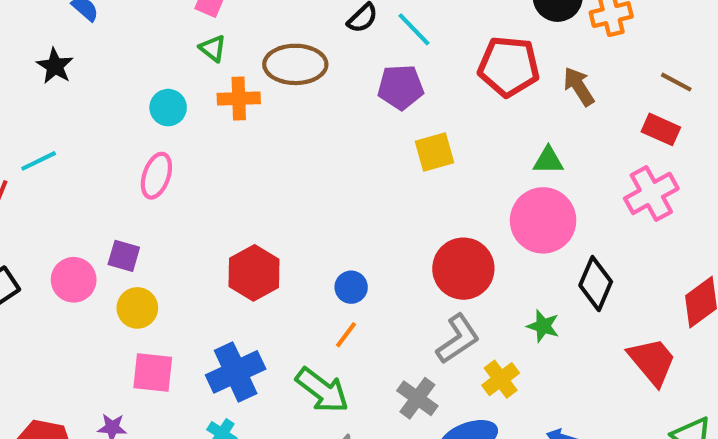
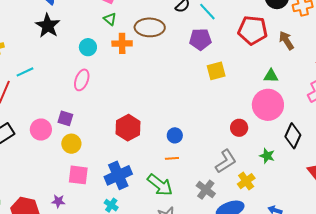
black star: (55, 66) -> (48, 26), moved, size x1.4
red circle: (463, 269) -> (239, 128), moved, size x0.6
orange line: (346, 335) -> (172, 158), turned 48

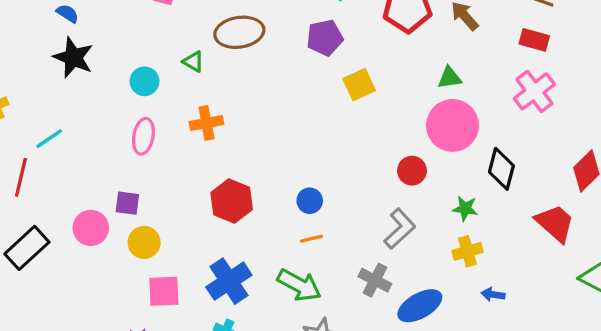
green triangle: (110, 19) -> (193, 62), moved
orange cross: (122, 43) -> (206, 123), moved
yellow cross: (246, 181) -> (467, 251), moved, turned 30

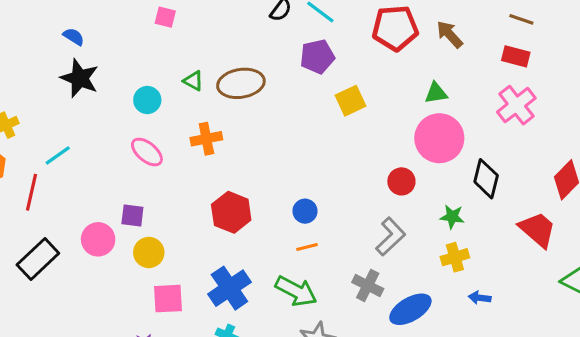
brown ellipse: (239, 32) -> (241, 83), moved
pink ellipse: (143, 136) -> (147, 152), turned -60

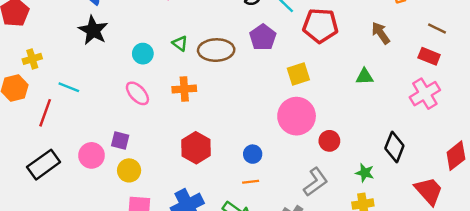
red pentagon: (395, 28) -> (320, 26), moved
purple pentagon: (317, 57) -> (263, 37), moved, turned -30
pink circle: (439, 138) -> (297, 116), moved
cyan line: (58, 155) -> (69, 87), turned 50

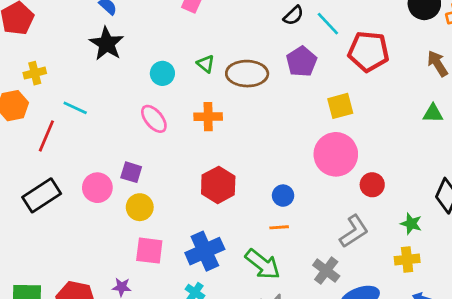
green triangle: (364, 77) -> (433, 113), moved

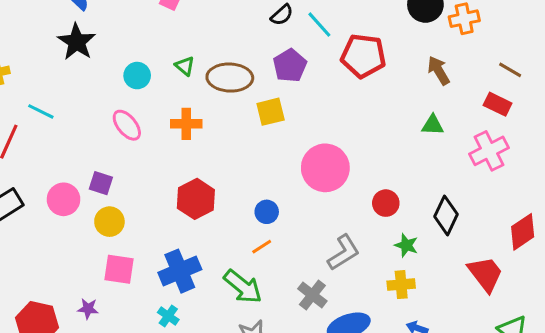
yellow square: (340, 106) -> (271, 112), moved
red circle: (372, 185) -> (386, 203), moved
orange line: (279, 227) -> (262, 247), turned -30

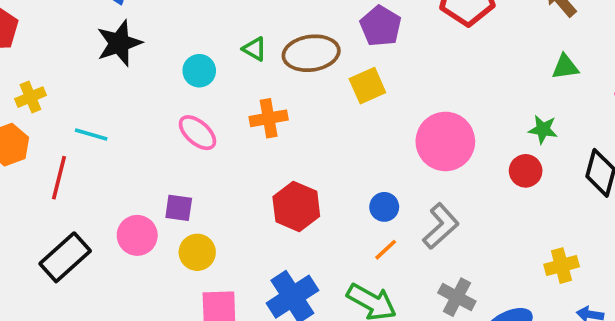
black star: (77, 42) -> (119, 43), turned 30
green star: (406, 245) -> (543, 129), moved
gray L-shape: (344, 253) -> (441, 226), moved

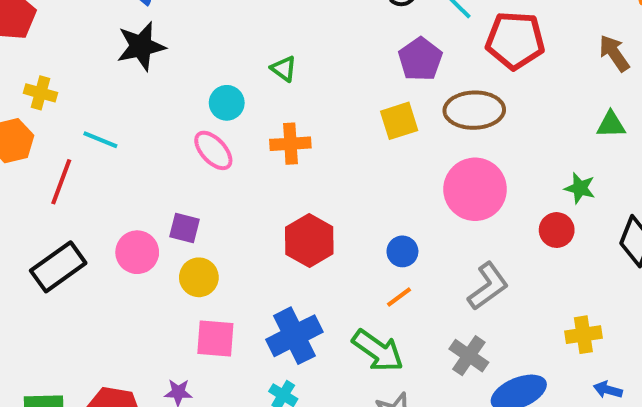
brown ellipse: (311, 53) -> (474, 110), moved
cyan circle: (199, 71) -> (227, 103), moved
yellow cross: (30, 97) -> (41, 93), turned 32
gray L-shape: (441, 226) -> (488, 286), moved

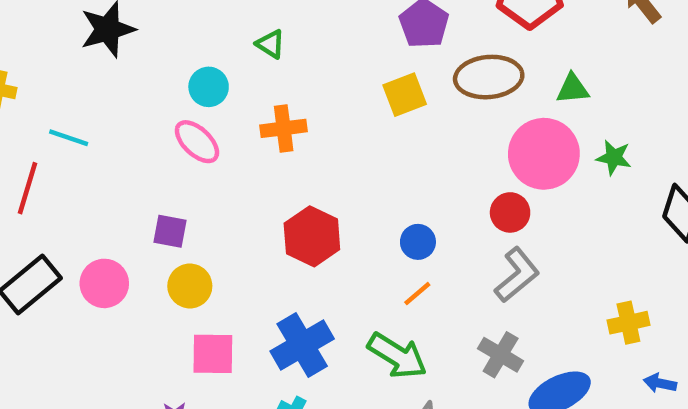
green triangle: (611, 125) -> (573, 89), moved
pink circle: (475, 189) -> (544, 154), moved
red circle: (557, 230) -> (510, 212), moved
pink circle: (137, 252) -> (104, 283), moved

